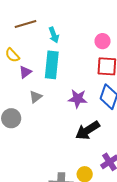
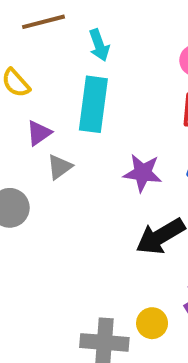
purple triangle: (25, 72) -> (39, 133), moved

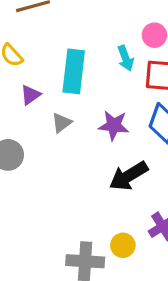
cyan arrow: (99, 45) -> (126, 58), moved
gray triangle: (59, 167) -> (62, 123), moved

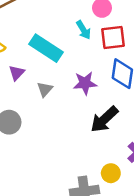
cyan rectangle: (74, 71) -> (46, 48), turned -52

